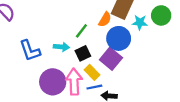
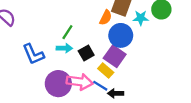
green line: (81, 31) -> (67, 32), moved
yellow rectangle: (92, 72) -> (106, 71), moved
pink arrow: (74, 82) -> (80, 82), turned 105
blue line: (94, 87) -> (100, 86), turned 48

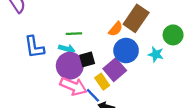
cyan star: (141, 18) -> (156, 54), moved
green line: (67, 32) -> (74, 34), turned 40
purple circle: (58, 84) -> (70, 66), moved

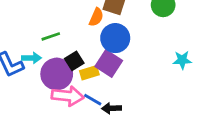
cyan arrow: (67, 49) -> (31, 58), moved
cyan star: (156, 54) -> (182, 60), moved
yellow rectangle: (102, 82) -> (89, 73), moved, turned -56

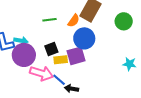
green line: (51, 36) -> (50, 20), moved
purple square: (109, 64) -> (76, 56), turned 30
purple circle: (57, 74) -> (24, 55), moved

